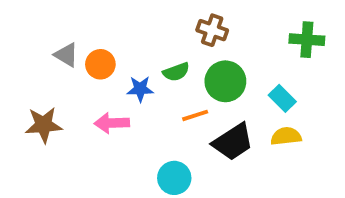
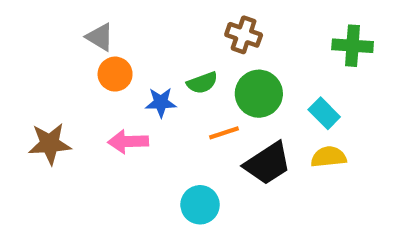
gray triangle: (66, 55) -> (100, 37), moved

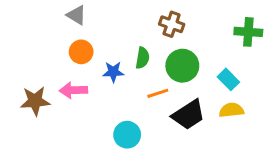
gray triangle: (100, 37) -> (77, 15), moved
green semicircle: (202, 83) -> (142, 58), turned -60
pink arrow: (128, 142) -> (73, 90), moved
cyan circle: (200, 205) -> (127, 135), moved

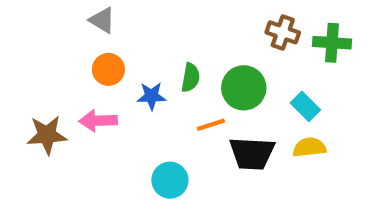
brown cross: (172, 24) -> (283, 32), moved
black trapezoid: (188, 115) -> (252, 153), turned 36

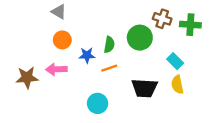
green circle: (244, 88) -> (140, 38), moved
orange line: (211, 125) -> (109, 68), moved
yellow semicircle: (309, 147) -> (177, 85), turned -96

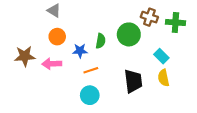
orange line: (109, 68) -> (91, 70), moved
brown star: (27, 78) -> (25, 56), moved
black trapezoid: (145, 88) -> (133, 81), turned -100

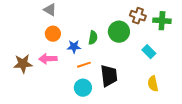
brown star: (25, 56) -> (23, 64), moved
yellow semicircle: (164, 78) -> (153, 84), moved
black trapezoid: (133, 81) -> (109, 76), moved

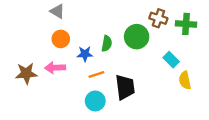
yellow semicircle: (153, 84) -> (185, 80), moved

